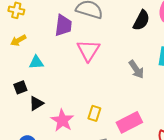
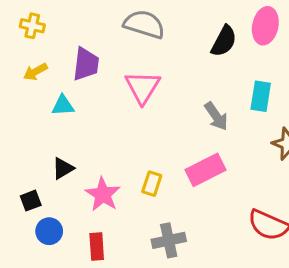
purple trapezoid: (63, 25) -> (86, 64), moved
black square: (20, 87) -> (31, 201), moved
pink rectangle: (129, 122) -> (205, 170), moved

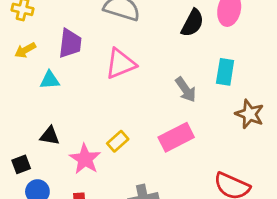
pink triangle: (143, 87) -> (120, 64), turned 36
black triangle: (63, 168) -> (50, 136), turned 40
yellow rectangle: (152, 184) -> (118, 141), moved, turned 30

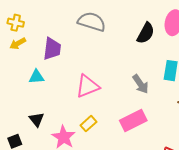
yellow arrow: (25, 50) -> (18, 43), moved
pink triangle: (120, 64) -> (87, 86), moved
black triangle: (50, 136) -> (36, 119), turned 42

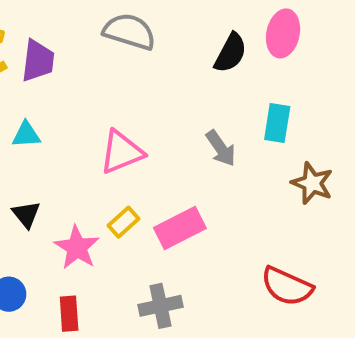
purple trapezoid: (52, 49) -> (38, 61), moved
pink rectangle: (133, 120) -> (180, 228), moved

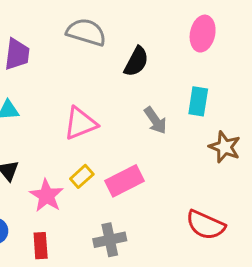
black semicircle: (231, 53) -> (136, 62), moved

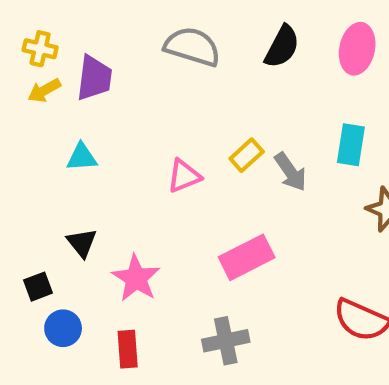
black semicircle: (136, 62) -> (282, 47), moved
pink triangle: (80, 123) -> (184, 176), size x0.7
yellow rectangle: (82, 176) -> (247, 155), moved

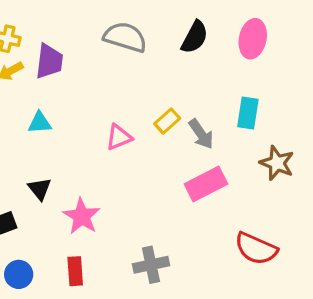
pink rectangle: (247, 257) -> (206, 184), moved
blue circle: (63, 328) -> (19, 274), moved

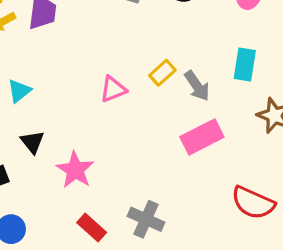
cyan triangle: (40, 123) -> (19, 91), moved, turned -35
gray cross: (151, 265) -> (146, 219), turned 36
red rectangle: (75, 271) -> (92, 227), moved, turned -44

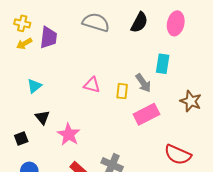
cyan rectangle: (245, 65) -> (163, 64), moved
yellow rectangle: (162, 73) -> (122, 91), moved, turned -42
pink triangle: (113, 89) -> (92, 85), turned 36

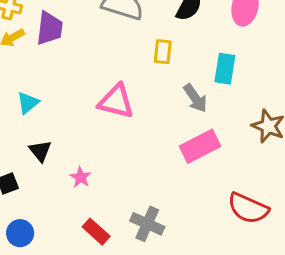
pink triangle: (92, 85) -> (116, 101), size x1.4
yellow rectangle: (122, 91) -> (163, 52), moved
pink star: (69, 134) -> (81, 177), size x0.6

